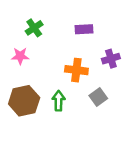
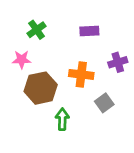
brown hexagon: (24, 101) -> (41, 88), moved
green arrow: (59, 101) -> (62, 119), moved

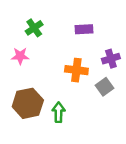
brown hexagon: (41, 88) -> (28, 103), moved
gray square: (104, 103) -> (105, 87), moved

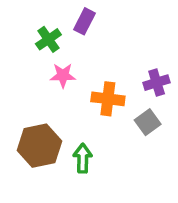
purple rectangle: (84, 29) -> (84, 21), moved, turned -60
pink star: (20, 56) -> (63, 75), moved

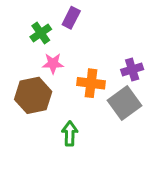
gray square: (148, 122) -> (124, 103), size x1.5
brown hexagon: (39, 146) -> (33, 95), moved

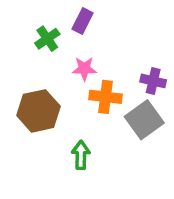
pink star: (53, 63) -> (84, 69), moved
purple cross: (132, 70) -> (153, 81), turned 30

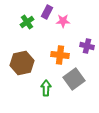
pink star: (84, 69) -> (63, 21), moved
gray square: (144, 120) -> (74, 79), moved

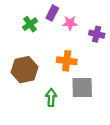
purple cross: (87, 46) -> (97, 34), moved
gray square: (74, 79) -> (82, 88), turned 35

